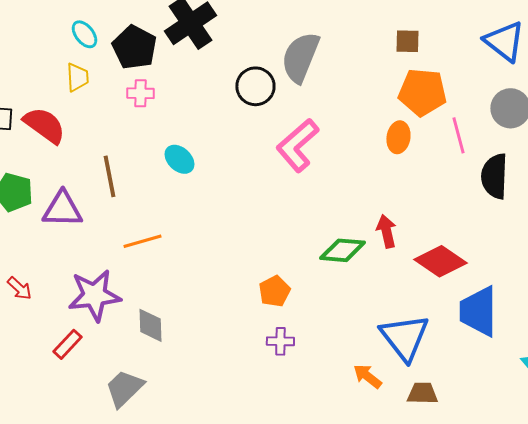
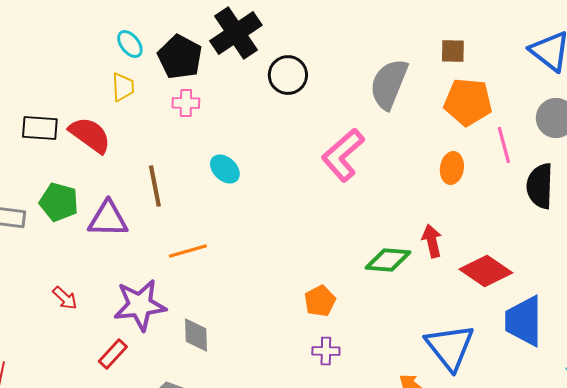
gray semicircle: (300, 57) -> (389, 84), moved
black circle: (255, 86) -> (288, 75), moved
orange ellipse: (398, 137) -> (452, 168), moved

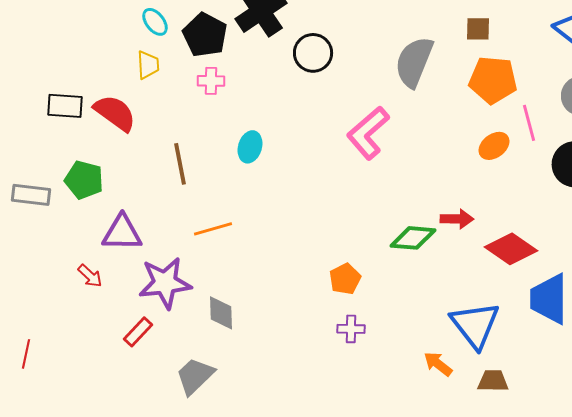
orange ellipse: (452, 168) -> (494, 146), moved, turned 44
cyan ellipse: (225, 169) -> (250, 147), turned 64
purple triangle: (108, 219) -> (122, 233), moved
red arrow: (432, 241) -> (457, 219), turned 104

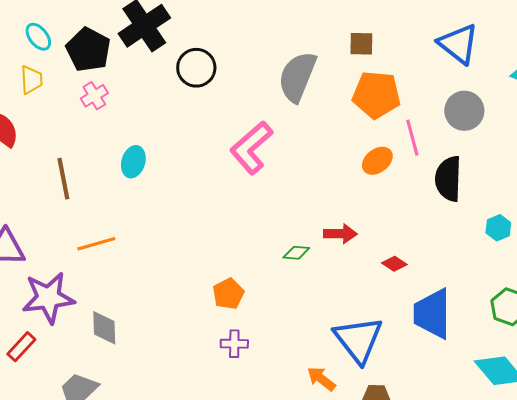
pink cross: (211, 81) -> (94, 96), turned -32
green diamond: (413, 238) -> (296, 253), size x0.6
red diamond: (511, 249) -> (394, 264), size x0.5

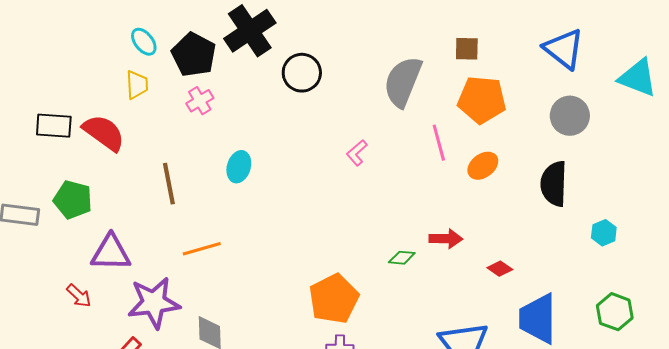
pink line: (412, 138) -> (439, 143), moved
pink L-shape: (251, 148) -> (357, 153), size x0.5
orange pentagon: (228, 294) -> (334, 299), size x1.6

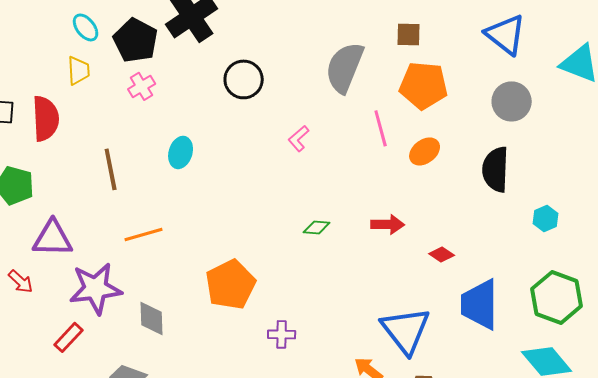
black circle: (302, 73) -> (244, 79), moved
red semicircle: (104, 133) -> (46, 118), turned 51
green diamond: (402, 258) -> (317, 227), moved
orange pentagon: (334, 299) -> (231, 284), moved
green hexagon: (615, 312) -> (557, 297), size x1.4

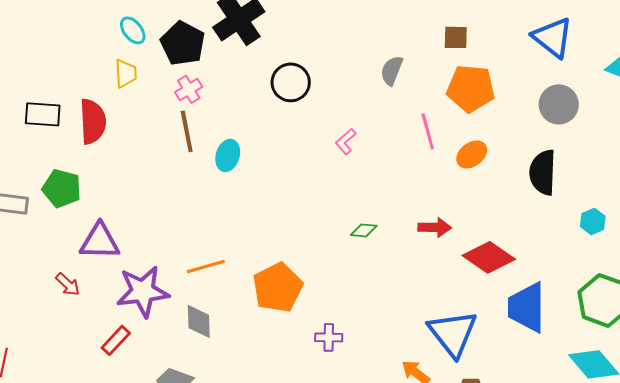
gray semicircle: (345, 67) -> (392, 70), size x0.6
brown line: (111, 169) -> (187, 131), moved
orange line: (144, 234) -> (206, 266), moved
red diamond: (442, 254) -> (489, 257), size x2.0

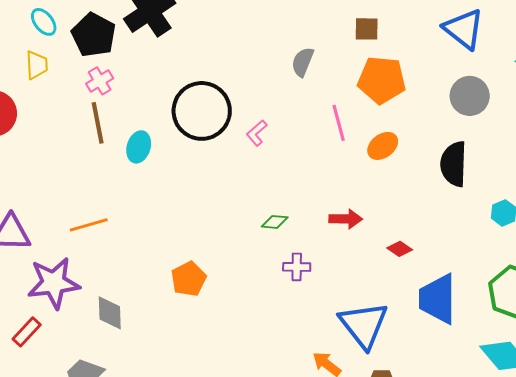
black circle: (291, 82) -> (202, 111), moved, size x1.5
red diamond: (489, 257) -> (400, 249), size x0.5
orange line: (206, 266) -> (89, 225), moved
orange pentagon: (278, 287) -> (189, 279), size x0.7
purple cross: (329, 337) -> (297, 267), moved

